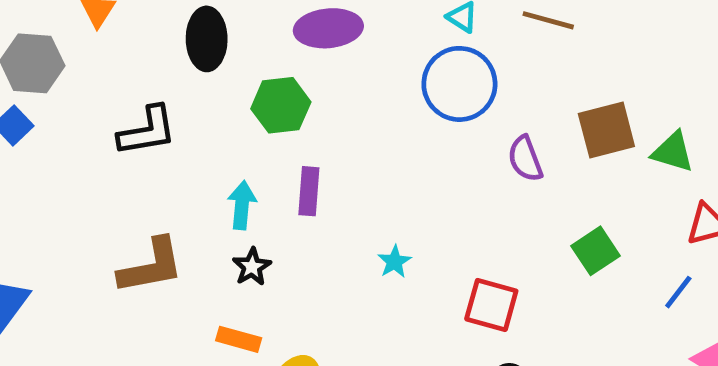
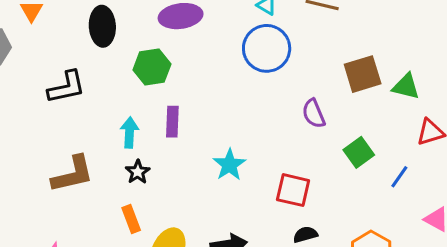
purple semicircle: (525, 159) -> (314, 114), moved
cyan star: (394, 262) -> (229, 165), size x1.5
blue line: (678, 292) -> (399, 177), moved
orange rectangle: (239, 339) -> (131, 219), turned 56

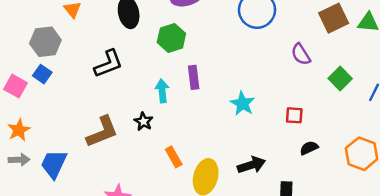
black star: (138, 172) -> (143, 121), moved
brown L-shape: (73, 174) -> (102, 132), moved
red square: (293, 190) -> (294, 115), size x0.7

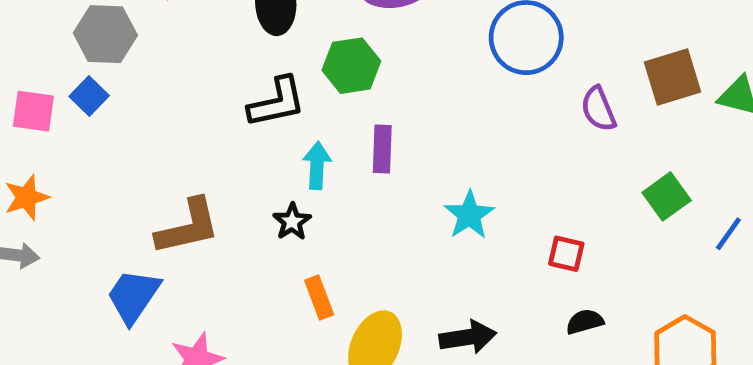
purple semicircle: (301, 54) -> (598, 109), moved
black L-shape: (108, 64) -> (277, 102), moved
pink square: (15, 86) -> (33, 111), turned -30
black star: (143, 121) -> (292, 222), moved
blue trapezoid: (54, 164) -> (133, 296), moved

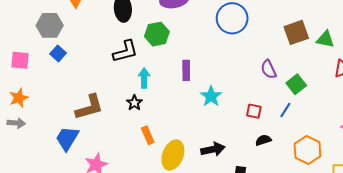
blue square: (89, 96) -> (58, 53), moved
purple semicircle: (598, 109) -> (269, 69), moved
purple rectangle: (382, 149) -> (186, 70), moved
blue line: (728, 234) -> (285, 110), moved

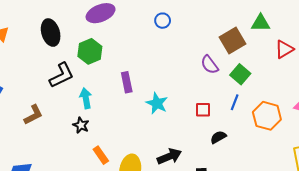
blue circle: (232, 18) -> (163, 21), size x0.5
brown square: (296, 32) -> (233, 41), moved
brown L-shape: (89, 107) -> (33, 115), moved, size x0.7
orange hexagon: (307, 150) -> (267, 116), moved

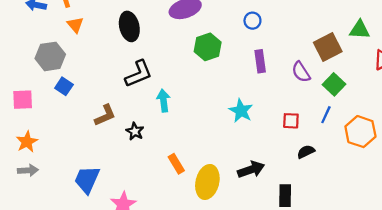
green hexagon: (90, 51) -> (208, 47), moved
purple rectangle: (127, 82) -> (260, 61), moved
black star: (81, 125) -> (135, 131), moved

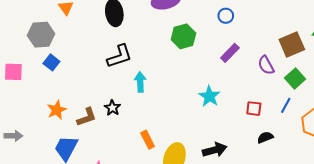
purple rectangle: (260, 61) -> (230, 53), turned 48
brown L-shape: (105, 115) -> (87, 117), moved
orange star: (27, 142) -> (57, 110), moved

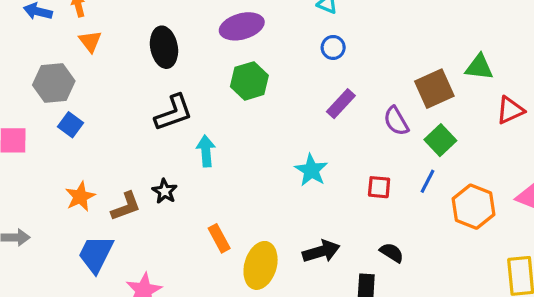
green hexagon: (183, 36) -> (249, 81), moved
black semicircle: (265, 137) -> (392, 253), moved, turned 56

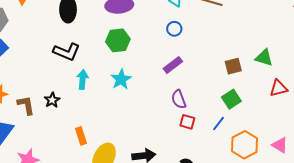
brown square: (434, 89) -> (233, 66), size x0.7
black L-shape: (174, 113) -> (67, 52), turned 32
purple semicircle: (396, 121) -> (179, 99), moved
cyan star: (311, 170) -> (121, 79), moved
brown L-shape: (126, 206) -> (26, 105), turned -90

